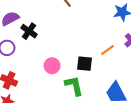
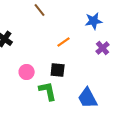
orange line: (108, 50) -> (64, 42), moved

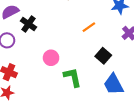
black square: (58, 70) -> (103, 56), moved, turned 35

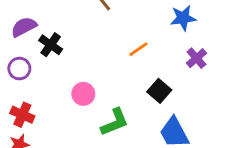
green L-shape: (73, 77) -> (115, 122), turned 80

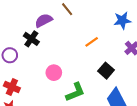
purple semicircle: (24, 27) -> (44, 20), moved

